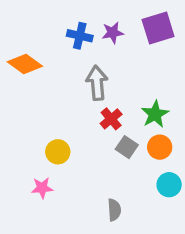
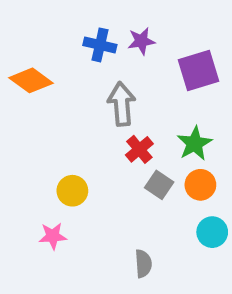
purple square: (158, 28) -> (198, 71), moved

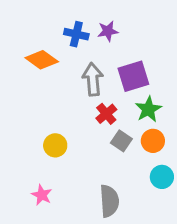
purple square: (198, 71) -> (133, 76), moved
orange diamond: (31, 80) -> (42, 60), moved
pink star: (53, 236) -> (42, 195), moved, turned 30
gray semicircle: (143, 264) -> (109, 201), size x1.5

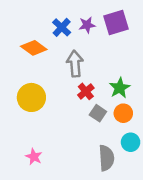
blue cross: (76, 34) -> (62, 27), turned 30
purple square: (133, 76) -> (116, 23), moved
yellow circle: (55, 145) -> (31, 97), moved, size x1.5
gray semicircle: (109, 201) -> (106, 158), moved

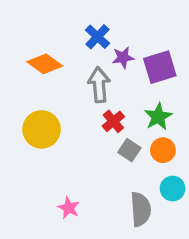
purple square: (116, 23) -> (160, 67), moved
purple star: (87, 25) -> (123, 57), moved
blue cross: (62, 27) -> (97, 37), moved
pink star: (34, 157) -> (69, 208), moved

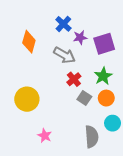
orange diamond: (45, 64) -> (29, 42), turned 70
gray arrow: (99, 85) -> (64, 55), turned 125
yellow circle: (42, 129) -> (27, 99), moved

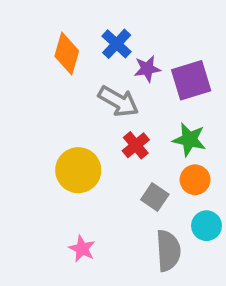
orange diamond: (29, 42) -> (67, 53), moved
green star: (103, 76) -> (189, 140), turned -30
gray square: (84, 98) -> (155, 197), moved
yellow circle: (27, 99) -> (78, 170), moved

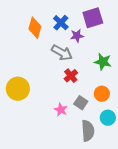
purple square: (191, 80) -> (93, 18), moved
green star: (189, 140) -> (103, 62), moved
yellow circle: (78, 170) -> (18, 89), moved
pink star: (82, 249) -> (61, 110), moved

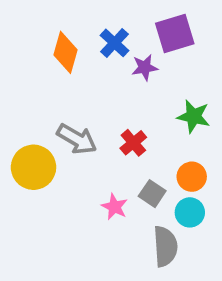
gray arrow: (62, 53) -> (77, 139), moved
cyan circle: (108, 118) -> (190, 212), moved

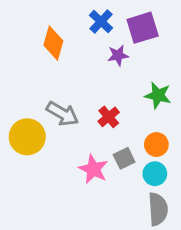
blue cross: (114, 43) -> (101, 22), moved
gray square: (152, 194) -> (124, 158), turned 30
pink star: (114, 207) -> (93, 169), size x1.4
gray semicircle: (165, 246) -> (158, 209), moved

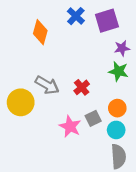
purple star: (118, 55) -> (122, 48), moved

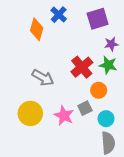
blue cross: (76, 16) -> (59, 15), moved
red cross: (82, 87) -> (82, 67), moved, size x1.5
yellow circle: (21, 102) -> (30, 113), moved
orange circle: (117, 108) -> (99, 90), moved

